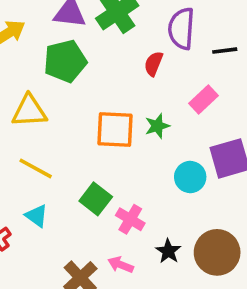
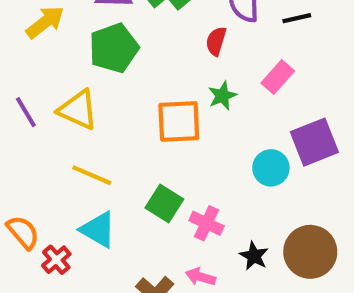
yellow triangle: (29, 111) -> (78, 110), turned 33
green star: (157, 126) -> (222, 96), moved
cyan triangle: (37, 216) -> (98, 230), size x1.4

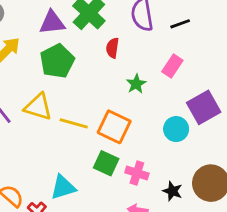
red semicircle: (216, 41) -> (112, 48), moved
orange square: (179, 121) -> (114, 127), moved, turned 36
yellow line: (92, 175) -> (74, 123), moved
cyan triangle: (98, 230) -> (63, 187), turned -40

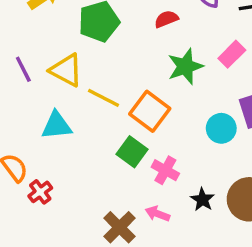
red semicircle: (112, 48) -> (166, 19), turned 48
green star: (136, 84) -> (185, 66), size x1.5
cyan triangle: (63, 187) -> (57, 126), moved

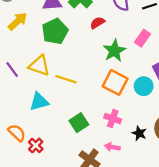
orange square: (150, 111) -> (115, 82), moved
green square: (132, 152) -> (79, 123), moved, turned 30

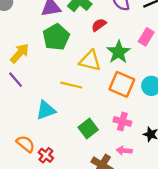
yellow arrow: (18, 21) -> (20, 53), moved
yellow triangle: (39, 66) -> (90, 61), moved

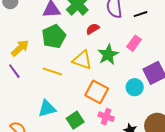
orange square: (122, 84) -> (97, 92), moved
yellow line: (71, 85) -> (52, 71), moved
cyan triangle: (46, 110) -> (47, 109), moved

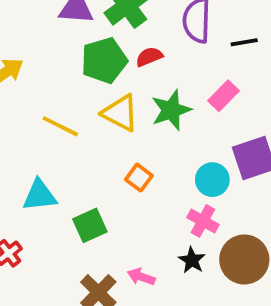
green pentagon: (54, 36) -> (104, 60), moved
orange square: (97, 92) -> (139, 178), size x0.6
pink cross: (106, 117) -> (203, 221), moved

